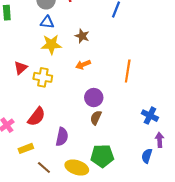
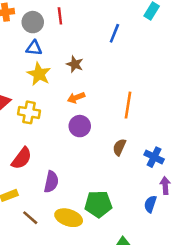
yellow star: (51, 44) -> (39, 74), turned 30
purple circle: (94, 98) -> (80, 126), moved
brown semicircle: (96, 118) -> (119, 147), moved

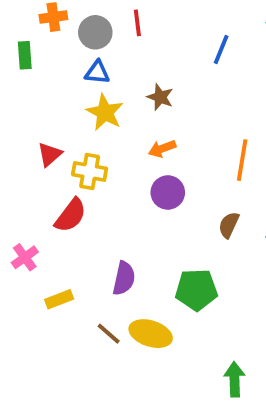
red semicircle: (22, 158) -> (71, 215), moved
green pentagon: (98, 204) -> (196, 290), moved
brown line: (30, 218) -> (109, 334), moved

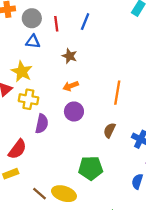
red line: (137, 23) -> (56, 24), moved
blue line: (221, 49) -> (85, 22), moved
yellow star: (105, 112) -> (22, 72), moved
red semicircle: (71, 215) -> (17, 149), moved
purple semicircle: (124, 278) -> (42, 124), moved

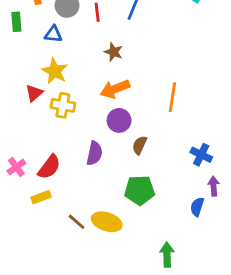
blue triangle: (33, 42) -> (53, 34), moved
orange arrow: (71, 86) -> (115, 89), size x1.5
purple semicircle: (42, 124) -> (94, 153), moved
brown semicircle: (109, 130) -> (140, 145), moved

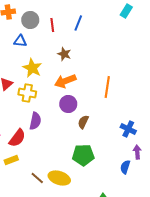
yellow star: (55, 71) -> (32, 68), moved
purple semicircle: (94, 153) -> (35, 121), moved

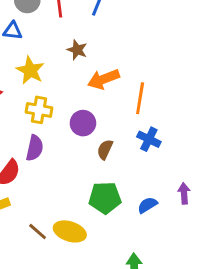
orange arrow: (65, 81) -> (103, 79), moved
yellow cross: (27, 93) -> (39, 110), moved
blue cross: (128, 129) -> (149, 139), moved
blue semicircle: (125, 167) -> (147, 205), moved, turned 40

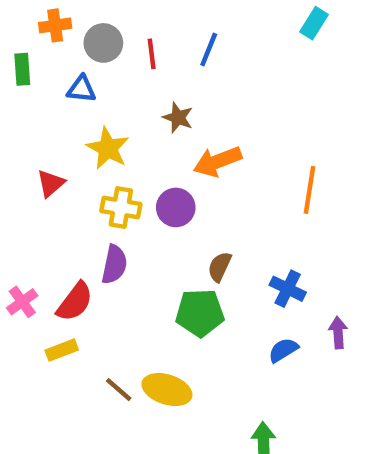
orange line: (140, 98) -> (310, 190), moved
purple circle: (83, 123) -> (176, 207), moved
blue cross: (149, 139) -> (288, 289), moved
green pentagon: (105, 198) -> (200, 313), moved

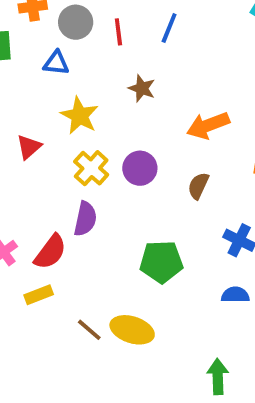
orange arrow: (217, 161) -> (208, 125), moved
yellow cross: (121, 207) -> (91, 168), turned 32
brown semicircle: (220, 267) -> (198, 186), moved
blue semicircle: (283, 350) -> (235, 295), turned 32

